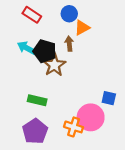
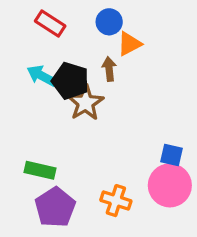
green rectangle: (37, 100) -> (40, 170), moved
pink circle: (91, 117) -> (170, 185), moved

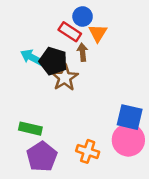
red rectangle: (50, 23) -> (70, 32), moved
orange triangle: (129, 44) -> (98, 33), turned -30
blue square: (172, 155) -> (130, 117), size x1.5

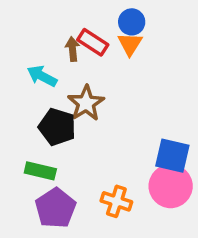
blue circle: (83, 17) -> (132, 22), moved
brown arrow: (83, 52) -> (72, 49), moved
black pentagon: (53, 61) -> (57, 127), moved

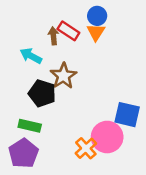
pink circle: (171, 186) -> (107, 137), moved
orange cross: (116, 201) -> (86, 148), turned 30
purple pentagon: (56, 208) -> (23, 153), moved

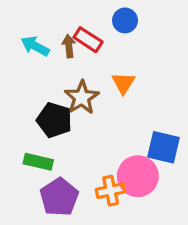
orange triangle: (96, 32) -> (123, 83), moved
cyan arrow: (31, 56) -> (35, 46), moved
orange cross: (86, 148) -> (111, 191), turned 30
purple pentagon: (23, 153) -> (59, 197), moved

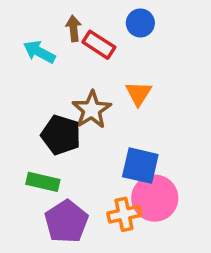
brown arrow: (69, 46) -> (74, 28), moved
blue square: (164, 147) -> (140, 166), moved

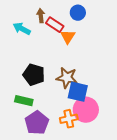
orange triangle: (139, 93) -> (68, 37), moved
brown star: (92, 110) -> (67, 78), moved, turned -30

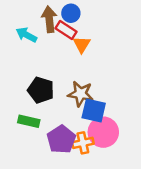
blue circle: (78, 13) -> (71, 13), moved
brown arrow: (41, 16) -> (49, 19), size x1.5
purple pentagon: (37, 123) -> (61, 139), moved

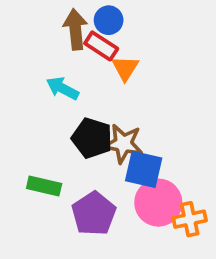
cyan arrow: (26, 35) -> (63, 88), moved
black pentagon: (41, 90) -> (92, 138), moved
orange cross: (83, 143) -> (190, 219), moved

